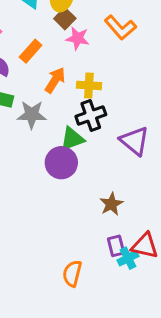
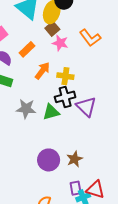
gray star: (32, 115) -> (26, 109), moved
purple triangle: (135, 141) -> (86, 107), moved
purple circle: (61, 163) -> (49, 160), moved

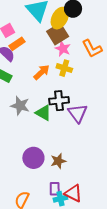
brown square: (52, 29) -> (58, 34), size x1.5
orange rectangle: (27, 49) -> (17, 44), moved
yellow cross: (65, 76) -> (64, 68), moved
green triangle: (51, 112) -> (43, 113), turned 36

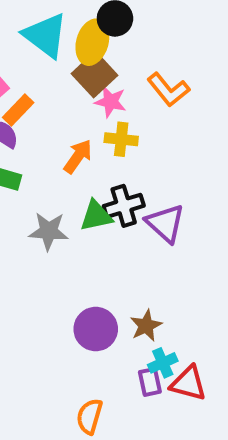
green triangle: (43, 113) -> (96, 216), moved, turned -30
cyan cross: (60, 199) -> (163, 363), moved

